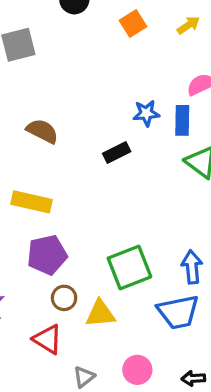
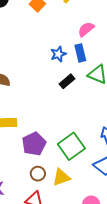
black rectangle: (117, 153) -> (67, 81), moved
purple pentagon: (47, 255) -> (34, 144), moved

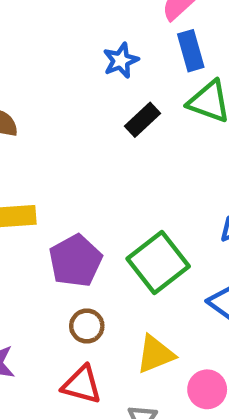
blue rectangle: (80, 53) -> (191, 51), moved
yellow triangle: (61, 177) -> (155, 354), moved

